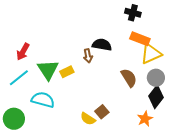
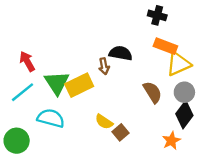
red arrow: (23, 52) -> (27, 61), turned 120
yellow rectangle: (67, 72) -> (79, 85), size x1.6
yellow semicircle: (88, 119) -> (104, 122), moved

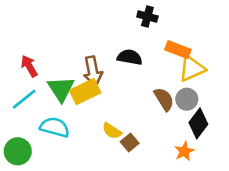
black cross: (157, 15) -> (147, 17), moved
brown arrow: (104, 66) -> (93, 71), moved, size x1.6
gray circle: (184, 92) -> (187, 99), moved

